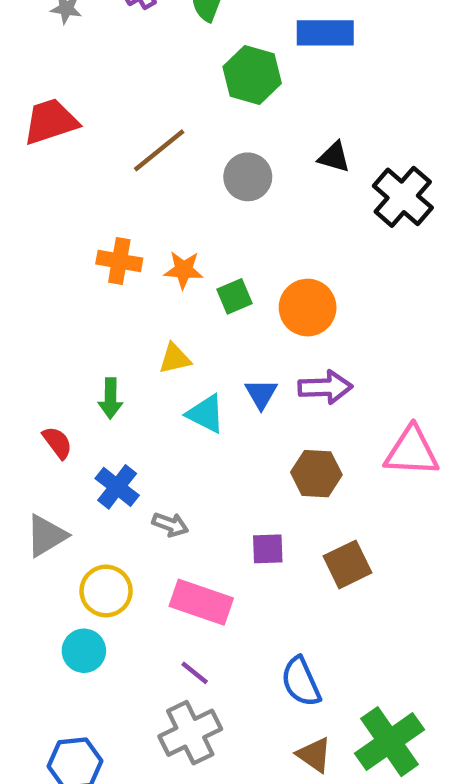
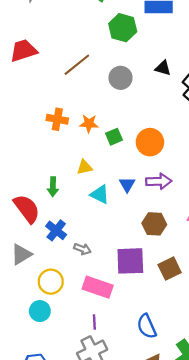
red semicircle: (57, 443) -> (27, 209), size x1.8
purple square: (268, 549) -> (130, 261), size x1.8
purple line: (195, 673) -> (94, 322), turned 48

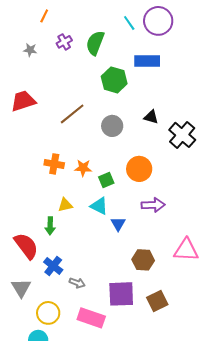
orange circle: (150, 142) -> (139, 169), moved
yellow triangle: (85, 167) -> (65, 205), moved
purple arrow: (159, 181) -> (153, 205), moved
cyan triangle: (100, 194) -> (99, 206), moved
gray triangle: (21, 254) -> (21, 288), turned -30

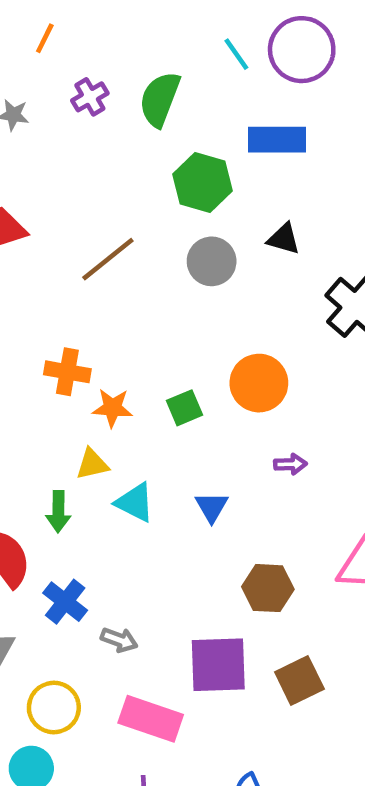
black triangle: (151, 117) -> (284, 239), moved
gray circle: (112, 126) -> (212, 261), moved
orange star: (83, 168) -> (112, 408), moved
purple arrow: (153, 205) -> (290, 464), size x0.6
cyan triangle: (99, 206) -> (135, 502), moved

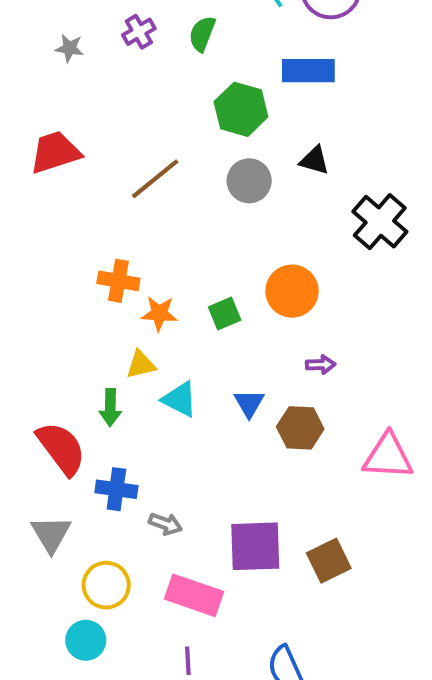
green semicircle: (160, 99) -> (202, 34), size x0.7
brown hexagon: (268, 588) -> (300, 428), moved
blue cross: (65, 602) -> (116, 489), turned -30

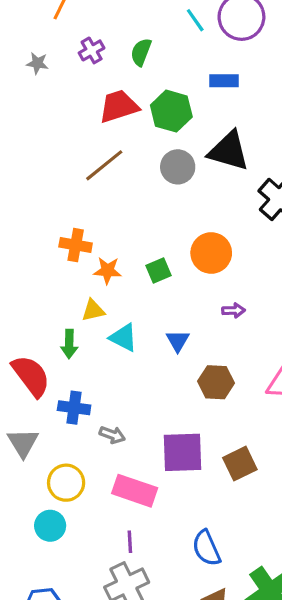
blue rectangle: (308, 71) -> (224, 81), size x0.7
red trapezoid: (55, 152) -> (119, 106), moved
black triangle: (314, 160) -> (229, 151), size x1.8
brown hexagon: (300, 428) -> (216, 382), moved

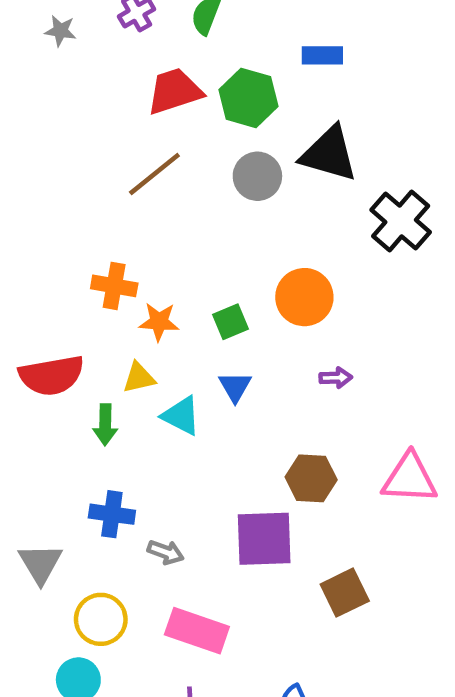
blue triangle: (178, 341) -> (235, 387), moved
red semicircle: (31, 376) -> (52, 375), moved, turned 117
purple square: (182, 452) -> (264, 539), moved

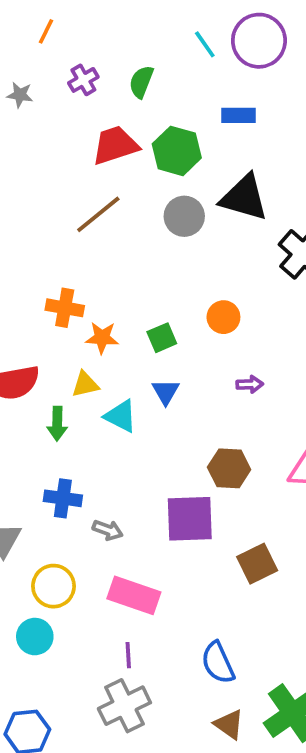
orange circle: (304, 297) -> (223, 317), size x0.7

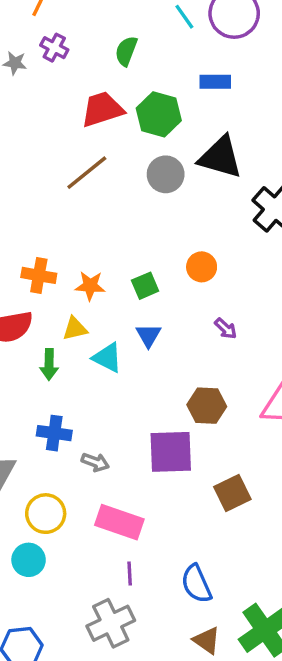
purple cross: (83, 80) -> (54, 48), moved, turned -32
orange cross: (65, 308) -> (39, 275), moved
purple arrow: (250, 384) -> (226, 329), turned 45
purple line: (128, 655) -> (130, 574), moved

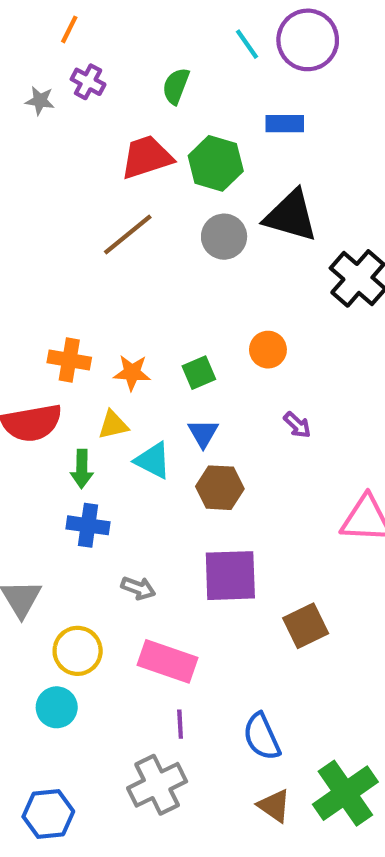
brown hexagon: (207, 406) -> (220, 488), moved
blue cross: (54, 433) -> (88, 525), moved

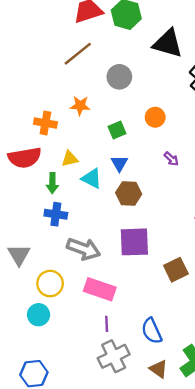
gray circle: (224, 237) -> (119, 77), moved
orange star: (132, 373) -> (80, 106), moved
gray arrow: (138, 588) -> (84, 249), size x1.8
gray cross: (157, 785) -> (114, 356), moved

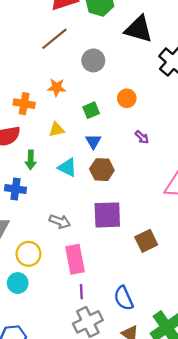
yellow triangle: (70, 159) -> (57, 130), moved
cyan triangle: (92, 178) -> (67, 167), moved
blue cross: (56, 214) -> (15, 189), moved
gray arrow: (84, 249) -> (60, 221), size x0.7
pink rectangle: (100, 289) -> (75, 259), turned 60

